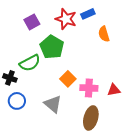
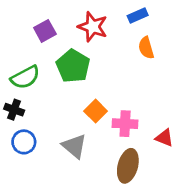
blue rectangle: (88, 14) -> (138, 15), moved
green semicircle: (30, 63) -> (25, 77), moved
red triangle: (114, 90) -> (164, 138), moved, turned 32

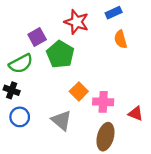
purple square: (45, 31) -> (37, 37), moved

